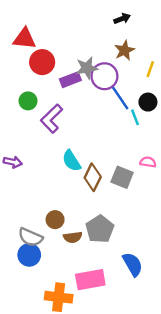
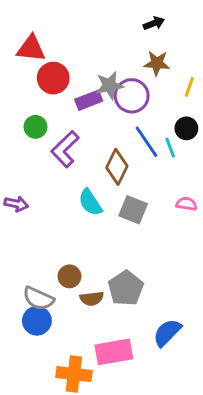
brown star: (124, 50) -> (157, 63), turned 30
blue line: (120, 97) -> (146, 142), moved
brown diamond: (93, 177) -> (117, 167), moved
gray square: (122, 177) -> (133, 210), moved
blue semicircle: (133, 264) -> (167, 333), turned -105

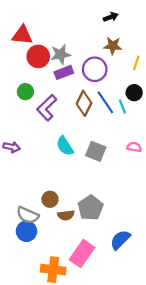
gray star: (109, 85) -> (61, 54), moved
brown diamond: (117, 167) -> (84, 103), moved
pink rectangle: (114, 352) -> (82, 254), turned -45

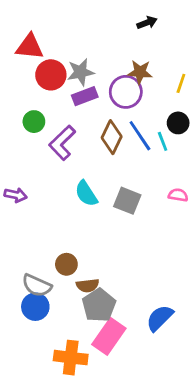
brown star: (113, 46) -> (140, 72), moved
gray pentagon: (90, 208) -> (99, 305), moved

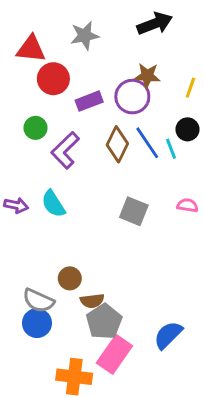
black arrow: (147, 23) -> (155, 24), size x1.6
gray star: (81, 72) -> (85, 35), moved
cyan semicircle: (86, 194) -> (53, 204), moved

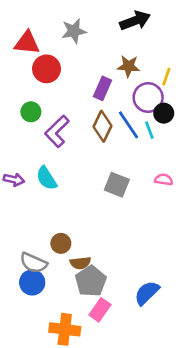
purple circle: (132, 97) -> (148, 98), moved
purple rectangle: (89, 101) -> (103, 88), moved, turned -45
pink rectangle: (114, 354) -> (100, 310), size x0.7

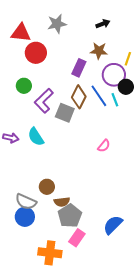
black arrow: (135, 21) -> (103, 24), moved, size x0.6
pink semicircle: (164, 180) -> (104, 146), moved, turned 120
gray square: (117, 185) -> (65, 113), moved

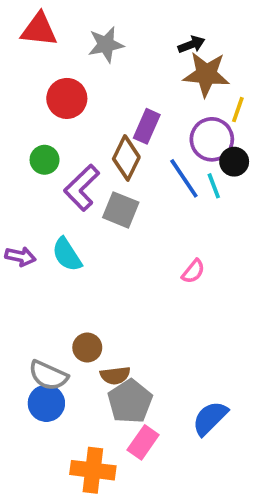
red triangle: (21, 33) -> (39, 30), moved
brown star: (99, 51) -> (206, 74), moved, size x1.4
brown diamond: (79, 97) -> (126, 158), moved

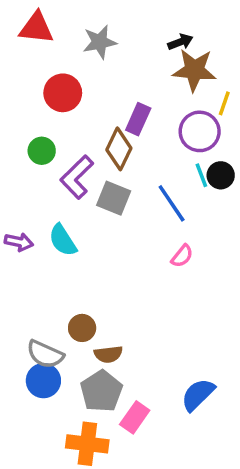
black circle: (234, 162) -> (221, 175), moved
blue line: (184, 178) -> (172, 203), moved
gray pentagon: (130, 401) -> (101, 391), moved

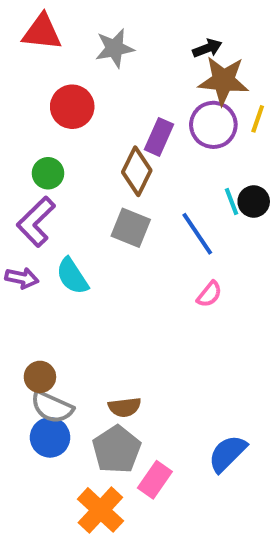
purple circle: (200, 131) -> (213, 125), moved
purple L-shape: (77, 177) -> (36, 222), moved
brown circle: (82, 328) -> (40, 377), moved
orange cross: (87, 444) -> (100, 510), turned 36

